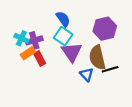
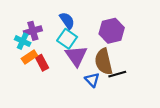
purple cross: (34, 40) -> (33, 31), moved

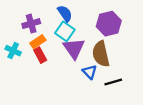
cyan cross: (23, 41) -> (13, 51), moved
orange rectangle: (29, 57) -> (38, 42), moved
black line: (117, 74) -> (113, 82), moved

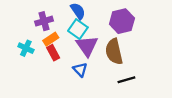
blue triangle: (90, 72) -> (80, 70), moved

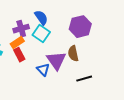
purple cross: (44, 21) -> (21, 29), moved
purple triangle: (87, 46) -> (56, 61), moved
brown semicircle: (114, 52) -> (73, 54), size x0.7

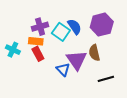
blue semicircle: (41, 18) -> (75, 27), moved
orange rectangle: (17, 43) -> (36, 41), turned 40

